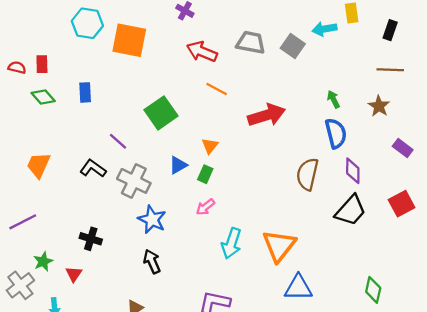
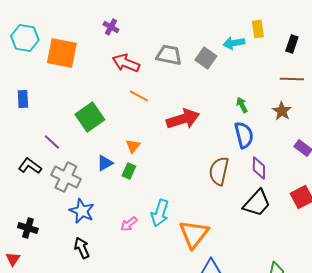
pink arrow: (205, 207) -> (129, 224), moved
cyan arrow: (231, 243) -> (160, 213), moved

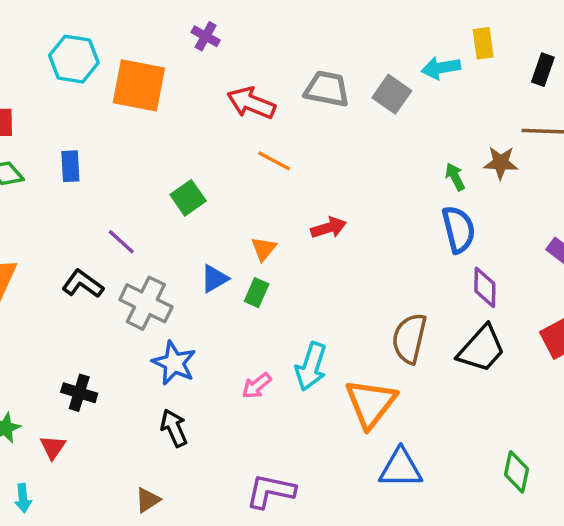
purple cross: (111, 27) -> (206, 36), moved
brown star: (282, 111) -> (501, 163), moved, turned -30
green square: (90, 117) -> (188, 198), size x0.7
red arrow: (183, 119) -> (329, 228), moved, size x0.6
brown semicircle: (219, 171) -> (409, 338), moved

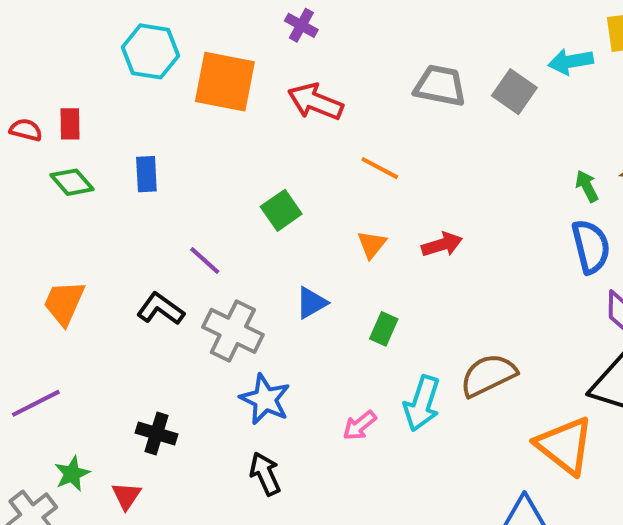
red arrow: (251, 103) -> (315, 102), moved
orange triangle: (264, 249) -> (372, 244), moved
green rectangle: (257, 293) -> (384, 329), moved
brown semicircle: (409, 338) -> (488, 375), moved, turned 51
orange triangle: (371, 403) -> (565, 446), moved, turned -30

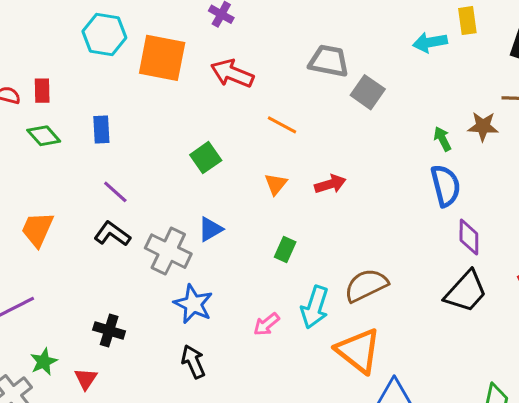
gray square: (514, 92) -> (368, 92), moved
purple line: (205, 261) -> (115, 192), moved
blue triangle: (311, 303) -> (210, 229), moved
orange triangle: (565, 446) -> (358, 351), moved

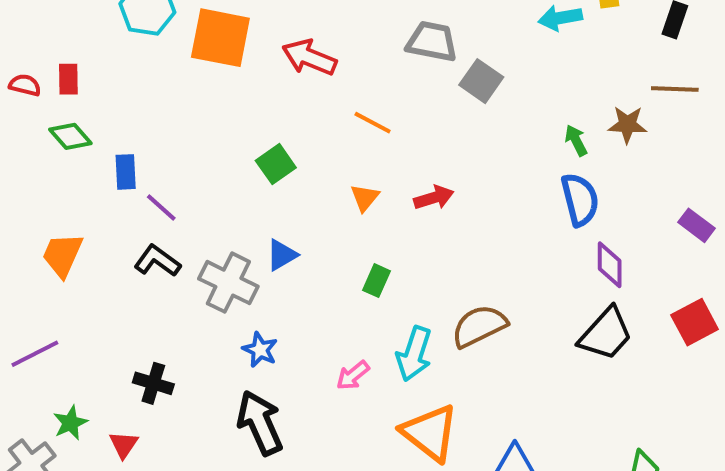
blue rectangle: (101, 130) -> (126, 172), moved
blue star: (193, 304) -> (260, 350), size x0.7
orange triangle: (358, 351) -> (430, 433), moved
black arrow: (193, 362) -> (260, 423), size x1.5

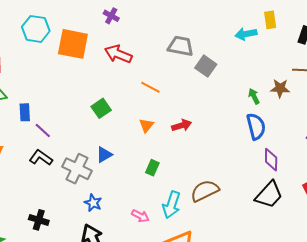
pink arrow: (353, 375) -> (140, 216), turned -114

